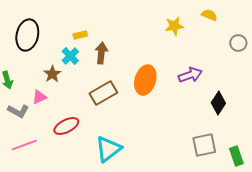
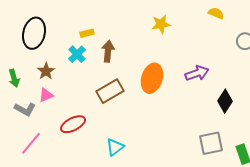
yellow star: (174, 26) -> (161, 24), moved
brown star: (52, 74) -> (46, 71), moved
pink line: (24, 145) -> (31, 143), turned -30
cyan triangle: (108, 149) -> (115, 147), size x0.7

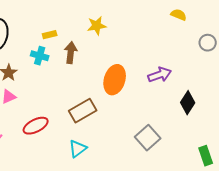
yellow star: (161, 24) -> (97, 26), moved
cyan cross: (77, 54) -> (40, 56), turned -30
brown rectangle: (110, 91) -> (83, 111), moved
gray square: (211, 143) -> (148, 138), moved, turned -30

